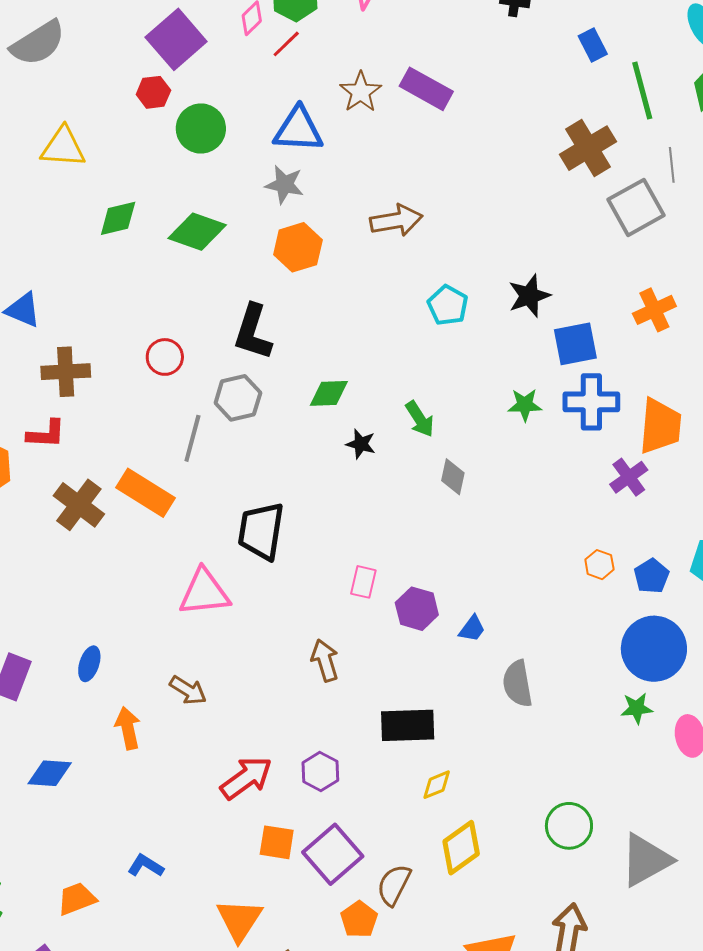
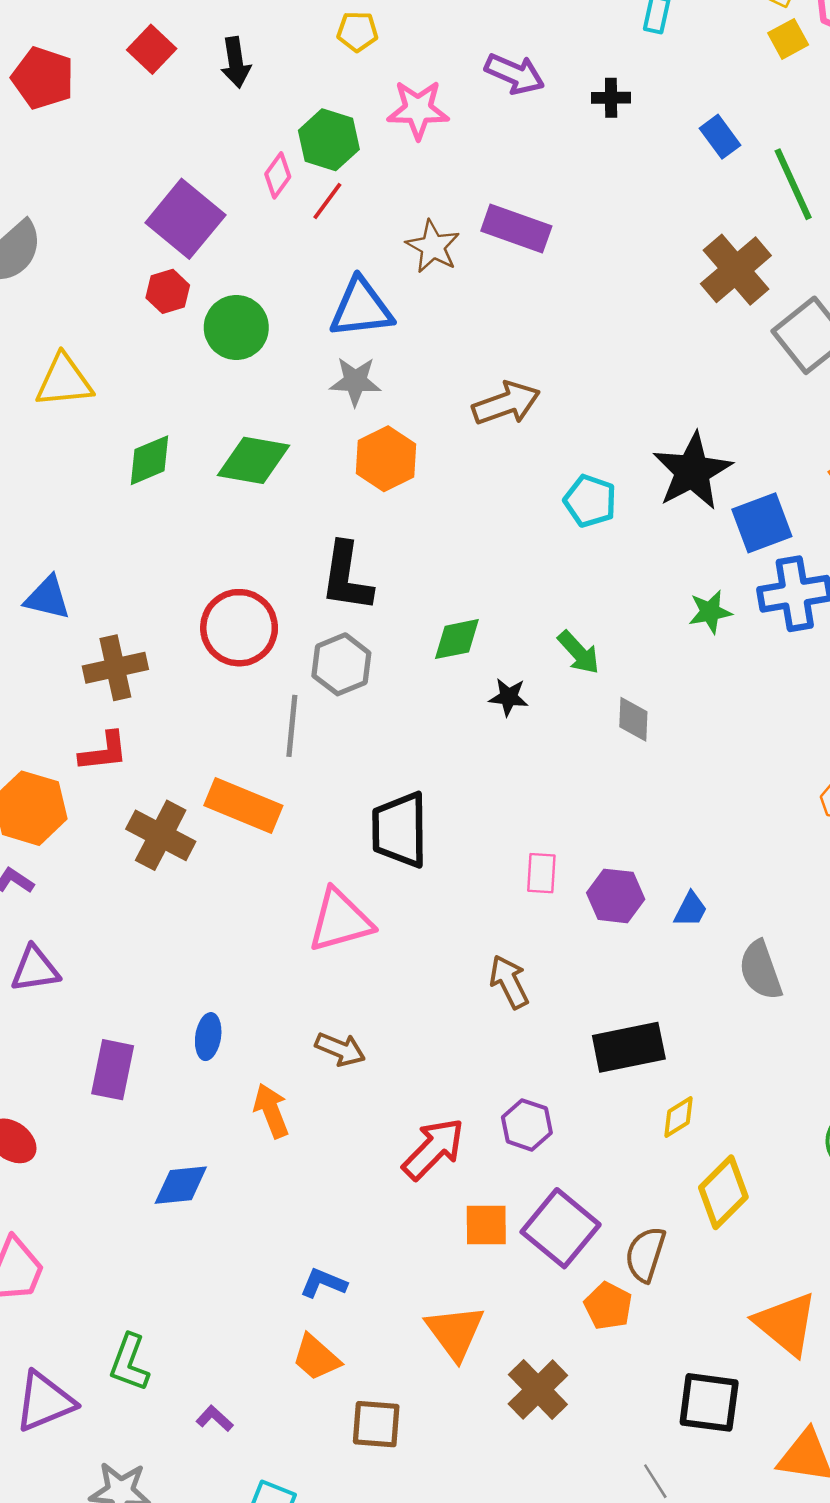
black star: (529, 296) -> (692, 471), size x1.4
red circle: (165, 357) -> (239, 628), size x1.6
orange trapezoid: (77, 899) -> (316, 1358), moved, turned -108

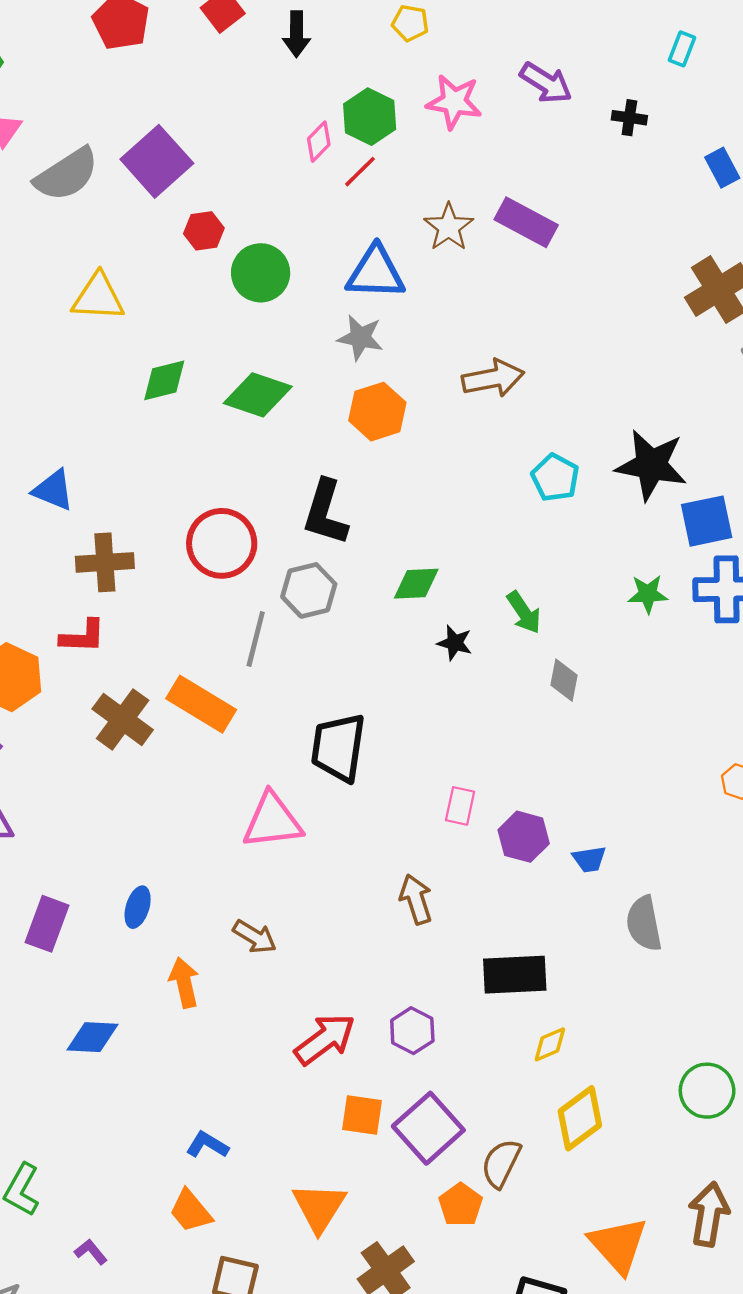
purple square: (185, 219) -> (157, 161), moved
black star: (692, 471) -> (651, 465), turned 30
blue trapezoid: (691, 910) -> (589, 859), turned 45

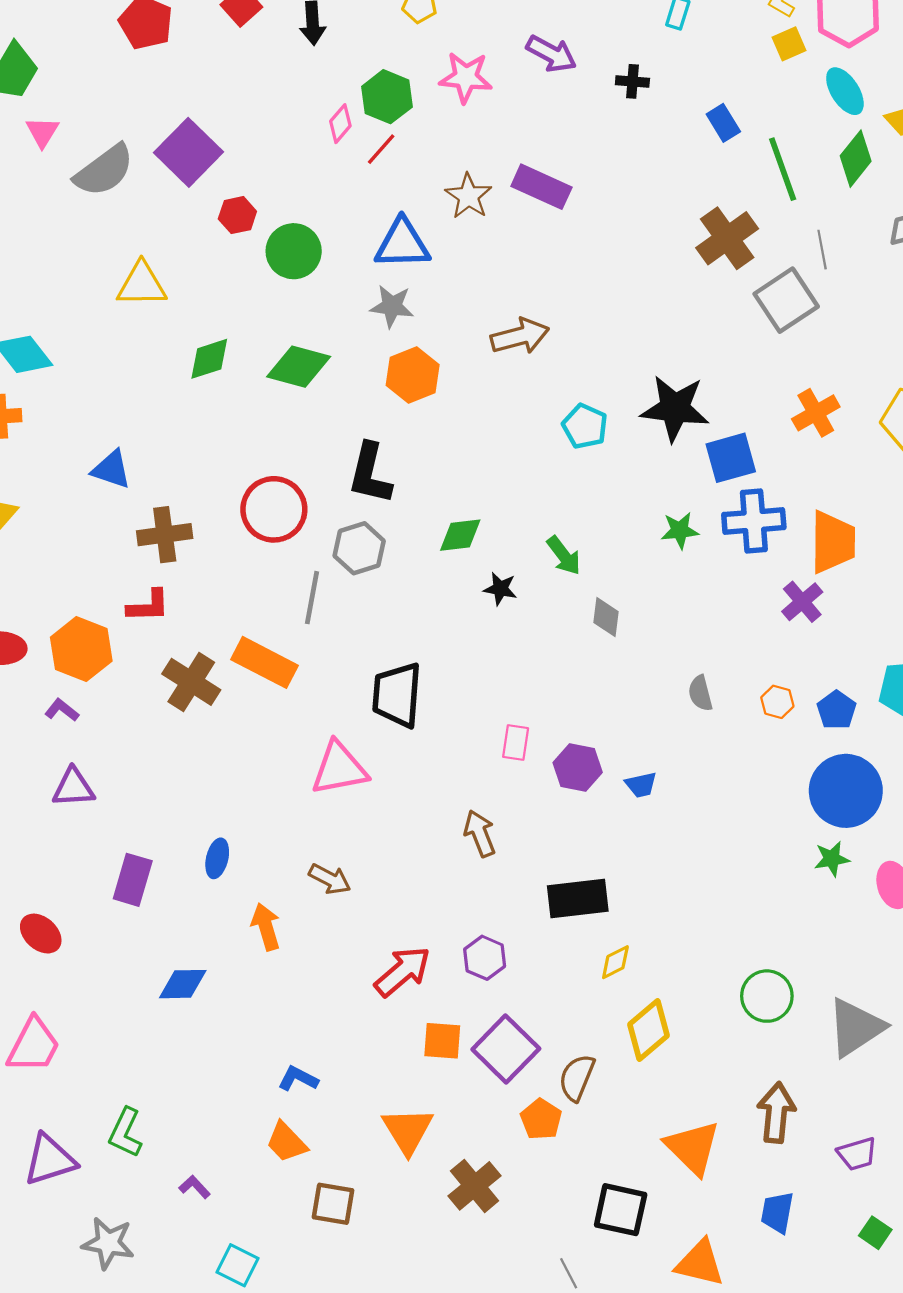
gray semicircle: (644, 924) -> (700, 693), moved, size x0.7

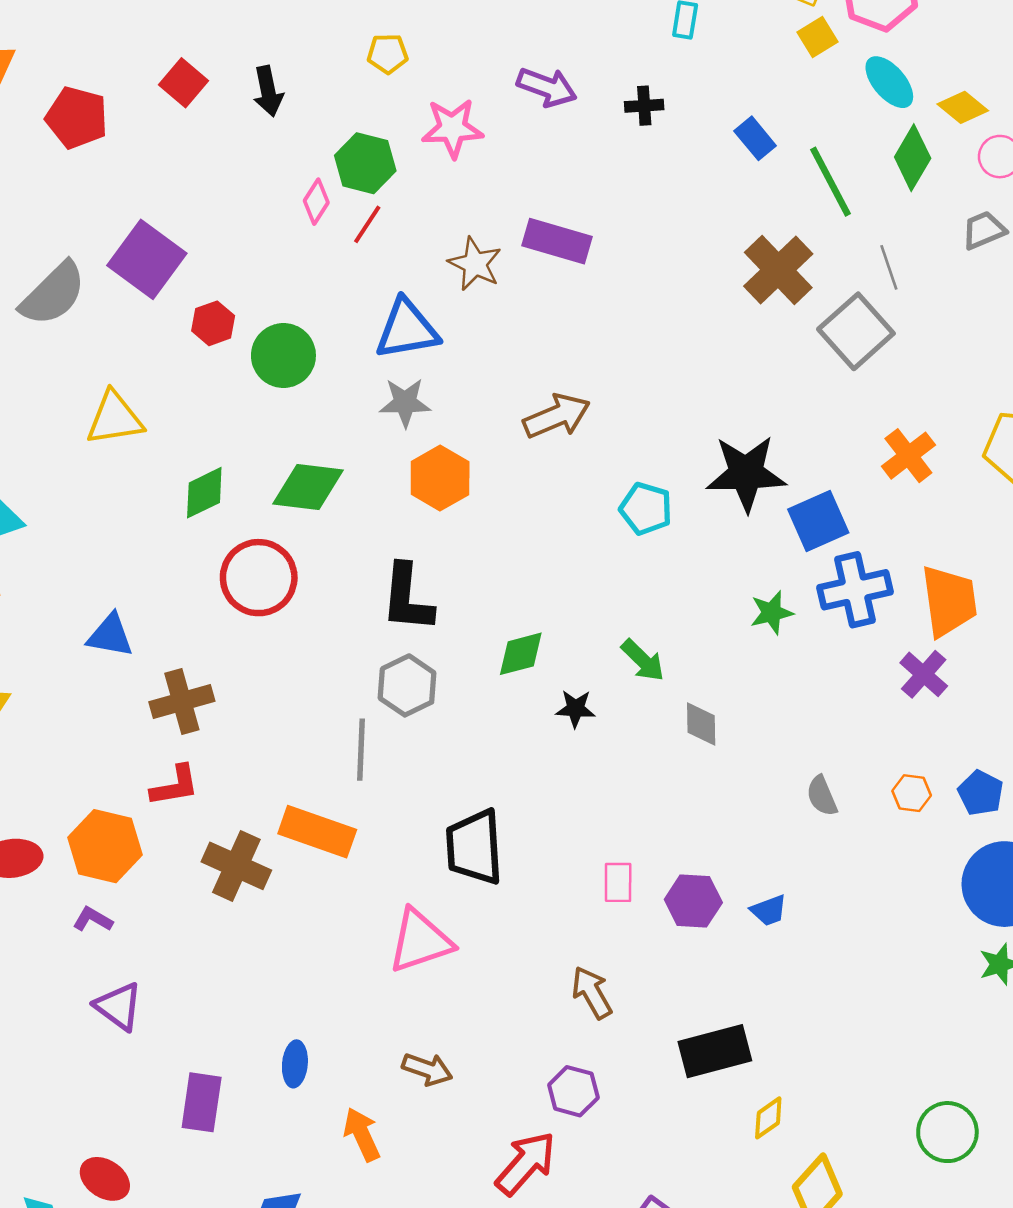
red circle: (274, 509) -> (259, 578), moved
purple triangle: (73, 788) -> (119, 1006), turned 48
purple hexagon: (485, 958) -> (573, 1091), moved

